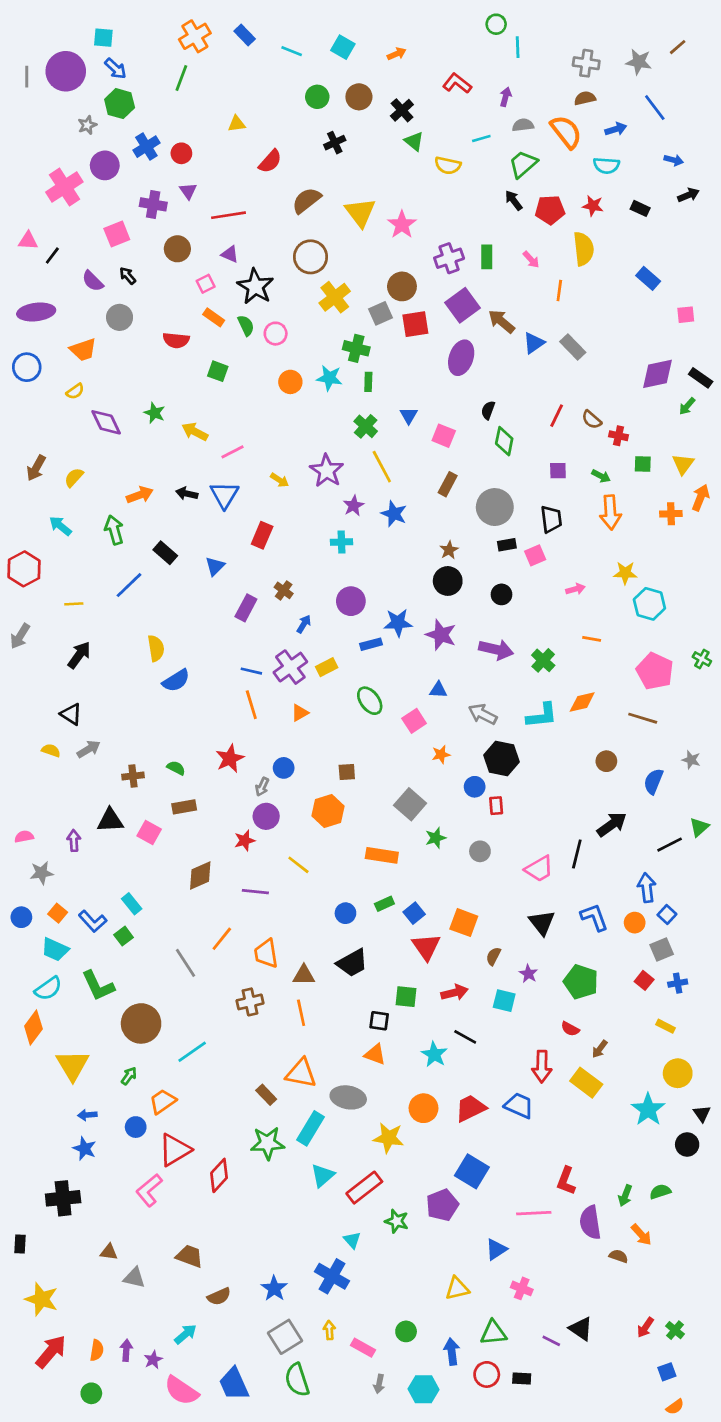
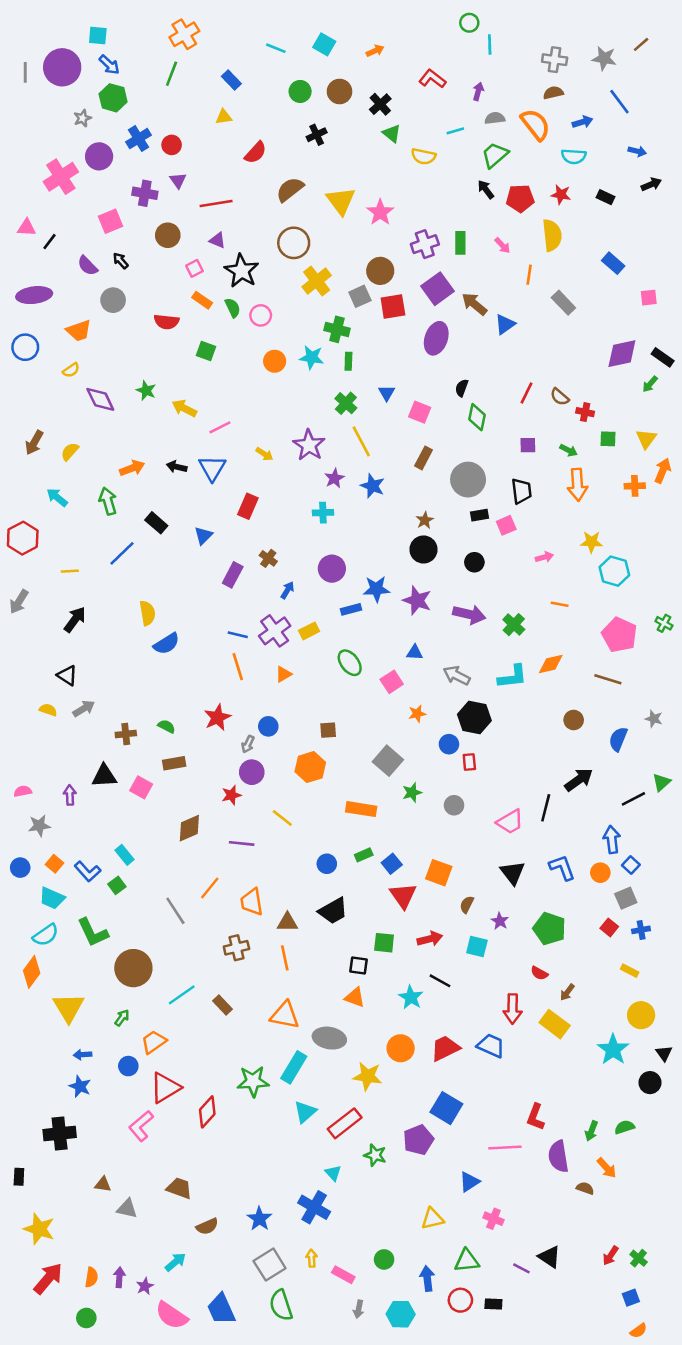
blue rectangle: (245, 35) -> (231, 80), moved
gray rectangle: (573, 347) -> (563, 303), moved
brown rectangle: (266, 1095) -> (222, 1005), moved

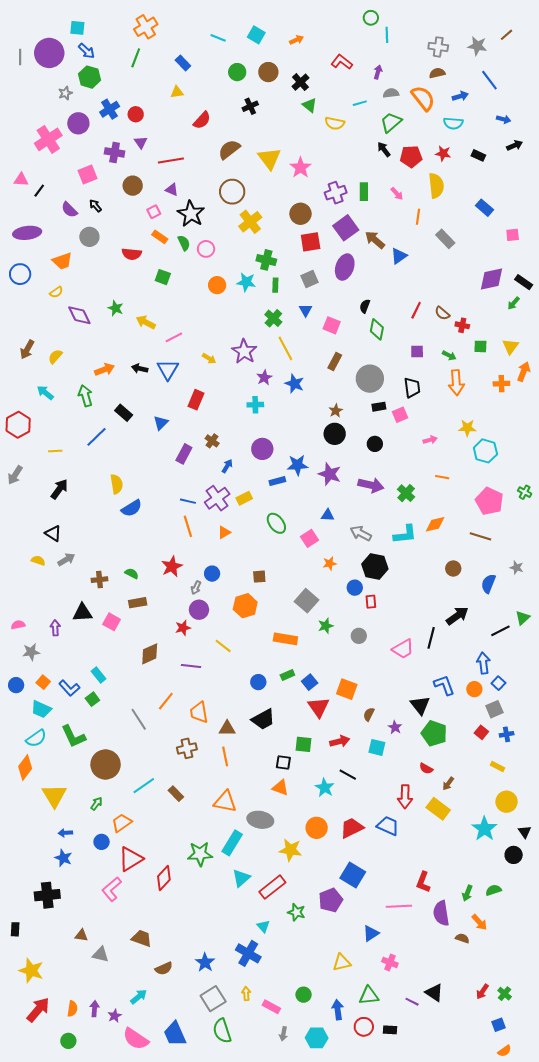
gray square: (360, 296) -> (310, 279), moved
black triangle: (513, 873) -> (420, 705), moved

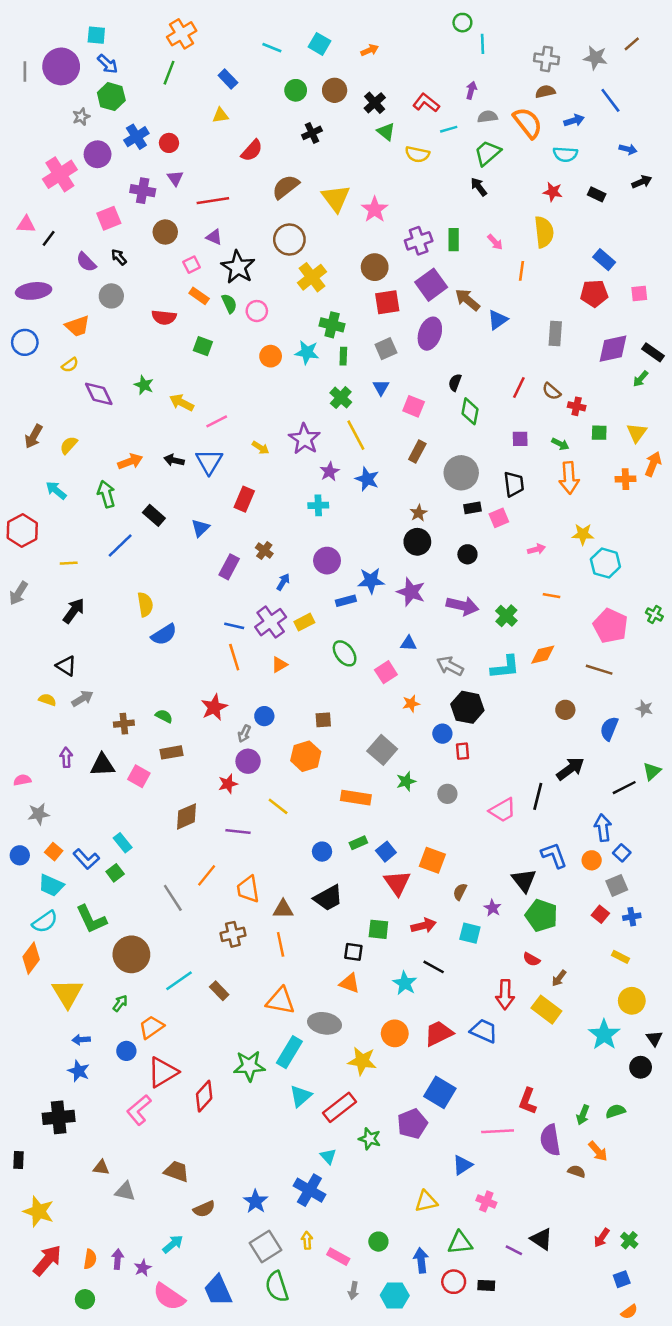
red L-shape: (342, 62) -> (426, 103), moved
red pentagon: (411, 156) -> (594, 293), moved
gray rectangle: (445, 239) -> (555, 334), moved, turned 48
purple arrow: (55, 628) -> (66, 757), moved

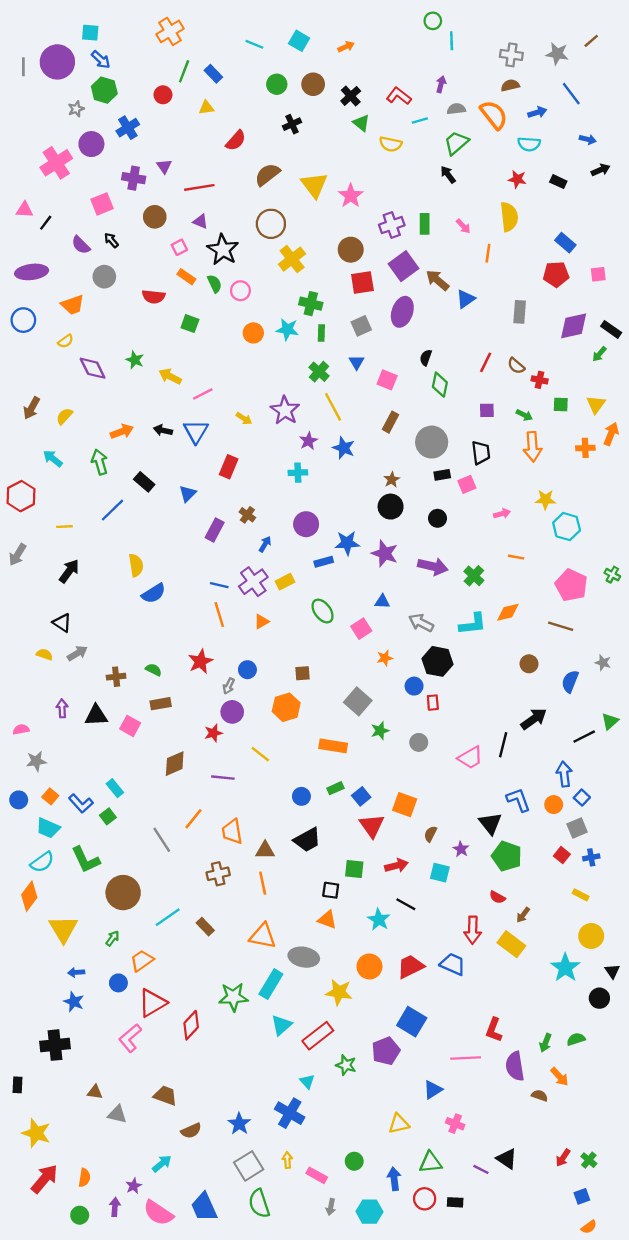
green line: (169, 73) -> (184, 71), moved
red circle: (169, 143) -> (163, 95), moved
purple arrow: (118, 1259) -> (115, 1207), moved

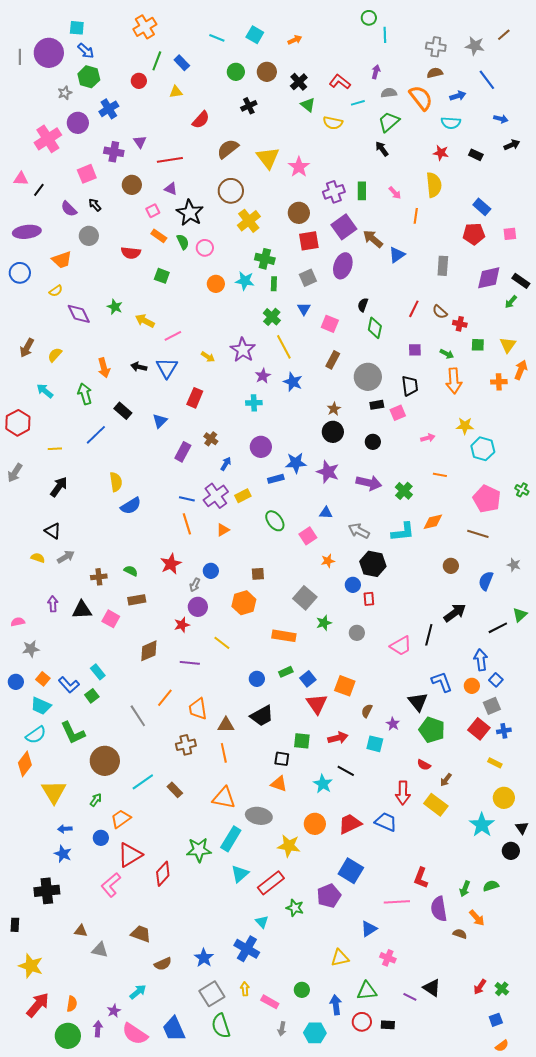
orange arrow: (122, 432) -> (104, 368), turned 96
red square: (562, 855) -> (479, 729), size x1.5
green circle: (80, 1215) -> (68, 1036), size x1.6

